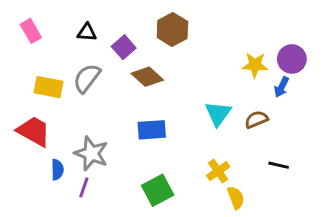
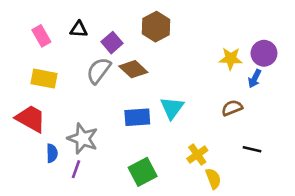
pink rectangle: (31, 31) -> (41, 36), moved
gray semicircle: (87, 78) -> (99, 71), moved
cyan triangle: (218, 114) -> (172, 108), moved

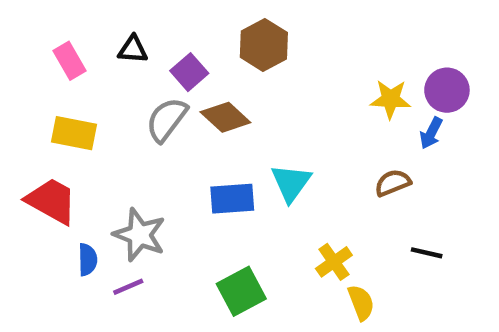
purple line: (76, 169) -> (128, 287), turned 48

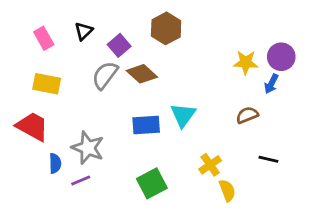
black triangle: (133, 49) -> (84, 31), turned -48

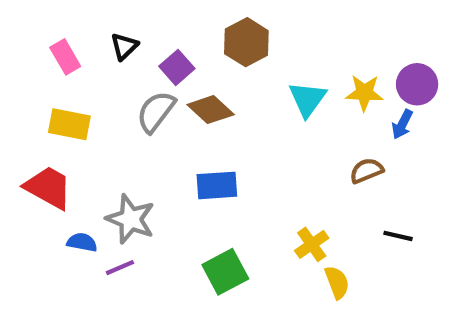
cyan triangle: (183, 115) -> (307, 99), moved
blue semicircle: (55, 163) -> (82, 242), turned -78

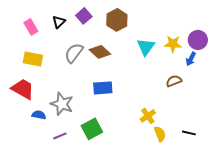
purple square: (177, 67) -> (84, 16), moved
black line: (398, 236) -> (189, 133), moved
purple line: (120, 268) -> (60, 136), moved
green square: (225, 272) -> (92, 129), moved

